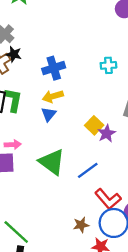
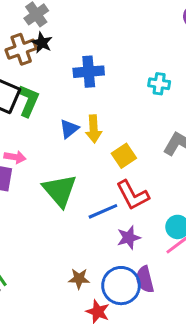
yellow arrow: (53, 96) -> (94, 129), moved, turned -90
purple star: (107, 133) -> (129, 238), moved
red L-shape: (108, 199) -> (133, 195), moved

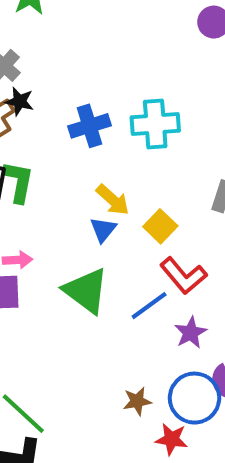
cyan cross: (159, 84) -> (155, 124), moved, size x1.6
blue triangle: (69, 129) -> (103, 230), moved
yellow arrow: (94, 129) -> (113, 200), turned -32

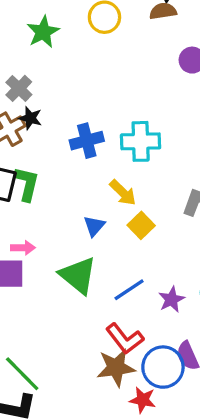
yellow arrow: (113, 200) -> (123, 193), moved
red L-shape: (183, 276) -> (125, 339), moved
purple star: (191, 333) -> (172, 299), moved
brown star: (137, 401) -> (116, 368), size x1.6

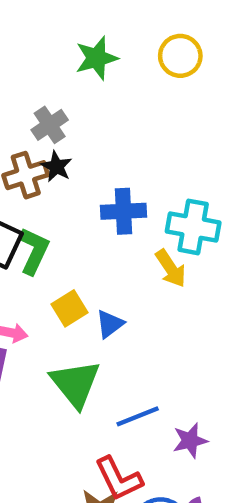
yellow arrow: (123, 193) -> (171, 268), moved
yellow square: (141, 225) -> (70, 308), moved

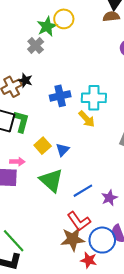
yellow circle: (180, 56) -> (64, 19), moved
green star: (97, 58) -> (47, 26), moved
gray cross: (50, 125) -> (36, 45), moved

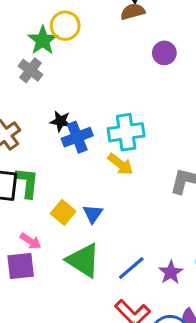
black star: (25, 80) -> (61, 121), moved
pink arrow: (17, 162) -> (31, 241), turned 40

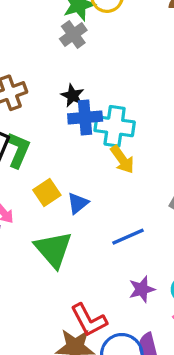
gray cross: (30, 70) -> (73, 34), moved
cyan cross: (126, 132) -> (115, 126), moved
blue line: (131, 268) -> (128, 237), moved

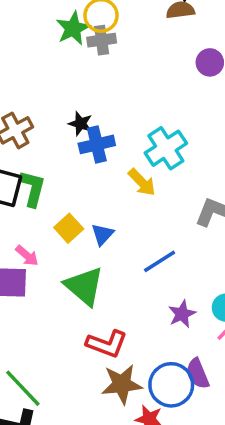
gray cross: (73, 34) -> (102, 40), moved, turned 36
cyan cross: (115, 126) -> (166, 148), moved, turned -33
red L-shape: (89, 320) -> (107, 344), moved, turned -33

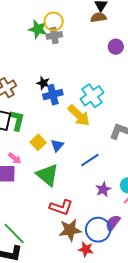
green star: (73, 28) -> (38, 29), turned -30
yellow arrow: (142, 182) -> (79, 115), size x1.4
purple semicircle: (197, 374) -> (113, 223), turned 60

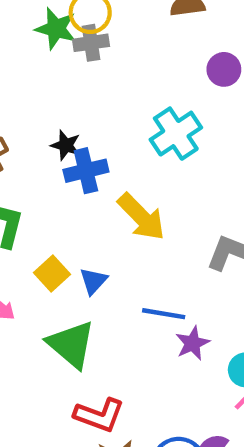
cyan cross: (92, 96) -> (176, 134), moved
blue line: (90, 160) -> (164, 314), turned 42
purple star: (103, 189) -> (193, 343), moved

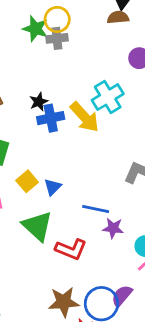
black star: (66, 145) -> (39, 102), turned 30
yellow arrow: (141, 217) -> (85, 117), moved
purple star: (193, 343) -> (113, 228), turned 30
red L-shape: (99, 415) -> (71, 249), moved

